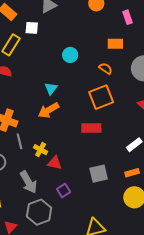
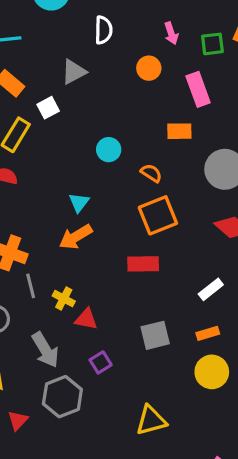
pink rectangle: (128, 17) -> (198, 89), size x1.5
white square: (32, 28) -> (48, 108), turned -32
orange semicircle: (106, 68) -> (151, 173), moved

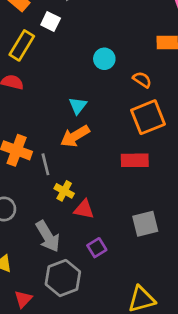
white square: (48, 108) -> (51, 21), turned -36
gray line: (31, 286) -> (45, 164), moved

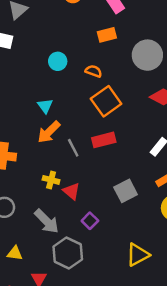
gray line: (45, 164) -> (73, 148), moved
red triangle: (84, 209) -> (71, 191), turned 42

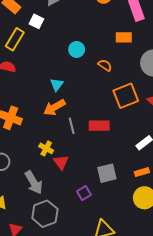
orange square: (106, 101) -> (126, 96), moved
purple square: (90, 221) -> (84, 193), moved

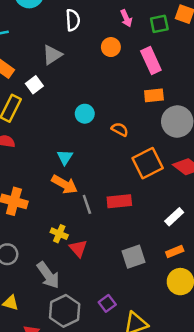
white square: (36, 21) -> (34, 85), turned 32
orange rectangle: (124, 37) -> (154, 95), moved
orange arrow: (54, 107) -> (65, 184), turned -115
purple square: (84, 193) -> (107, 303), moved

